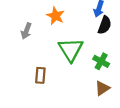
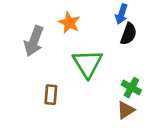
gray arrow: (26, 31) -> (34, 41), size x1.5
green cross: (101, 61) -> (131, 88), moved

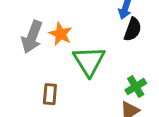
orange star: (69, 23) -> (60, 34), moved
green cross: (131, 88) -> (136, 87), turned 30

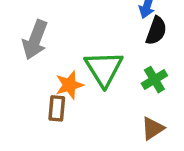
orange star: (60, 34) -> (69, 85), moved, turned 30
green cross: (136, 87) -> (154, 80), moved

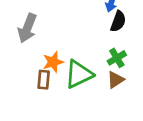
green triangle: (104, 69) -> (79, 74), moved, turned 36
brown triangle: (153, 128) -> (115, 80), moved

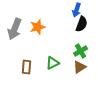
orange star: (53, 62) -> (38, 27), moved
green triangle: (79, 74) -> (53, 63), size x0.6

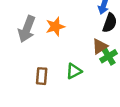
brown triangle: (80, 67) -> (100, 46), moved

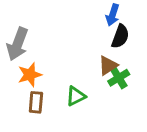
orange star: (55, 27) -> (30, 75), moved

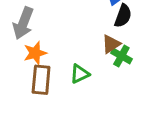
green cross: (119, 78) -> (121, 56), turned -30
brown rectangle: (36, 102) -> (41, 80), size x1.4

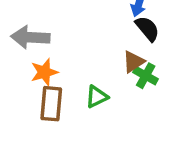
black semicircle: (123, 16) -> (147, 29), turned -60
gray arrow: (23, 23) -> (30, 37), turned 72

